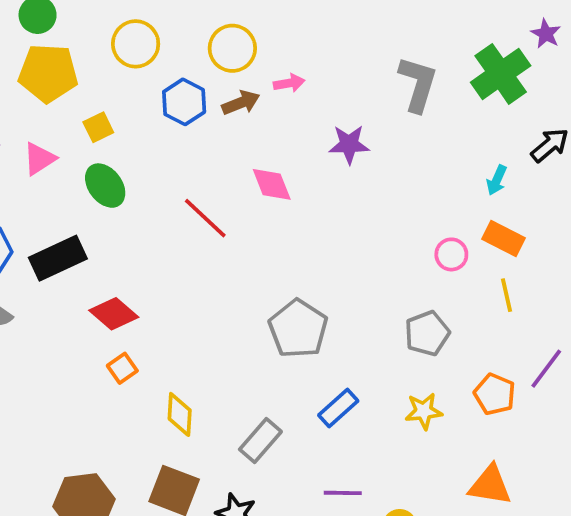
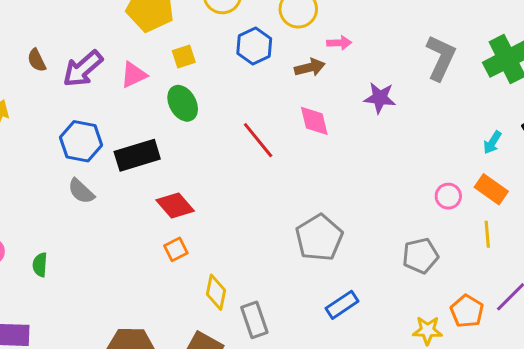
brown arrow: (241, 103) -> (310, 68), moved
yellow star: (424, 411) -> (427, 330), moved
gray rectangle: (260, 440) -> (254, 320), moved, turned -68

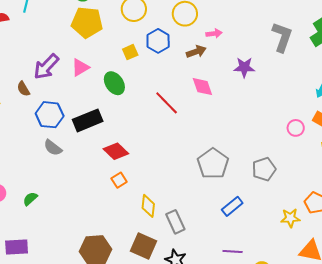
yellow square: (184, 56) -> (130, 52), moved
brown semicircle: (37, 60) -> (23, 89), moved
gray pentagon: (420, 256) -> (264, 169), moved
green semicircle: (40, 265) -> (30, 199), turned 49

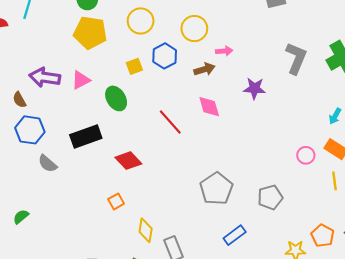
purple arrow: (46, 67) -> (45, 77), turned 52
blue hexagon: (50, 115) -> (30, 130), moved
red diamond: (116, 151) -> (128, 161), moved

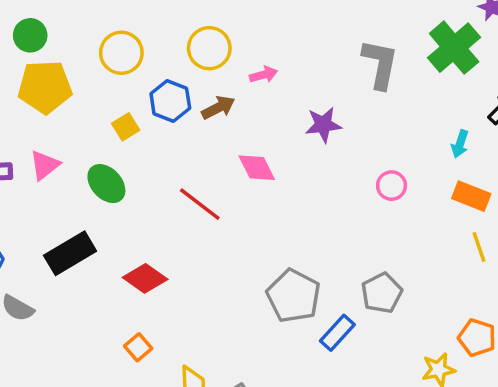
brown arrow: (204, 69) -> (218, 108), moved
pink circle: (306, 155) -> (392, 186), moved
blue rectangle: (235, 235) -> (337, 333), moved

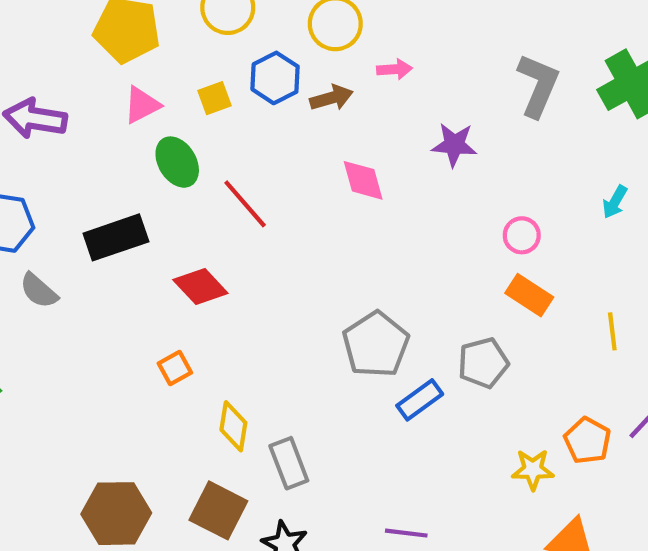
pink triangle: (45, 165) -> (142, 105), moved
orange rectangle: (471, 196) -> (529, 295), moved
red line: (200, 204) -> (245, 204), moved

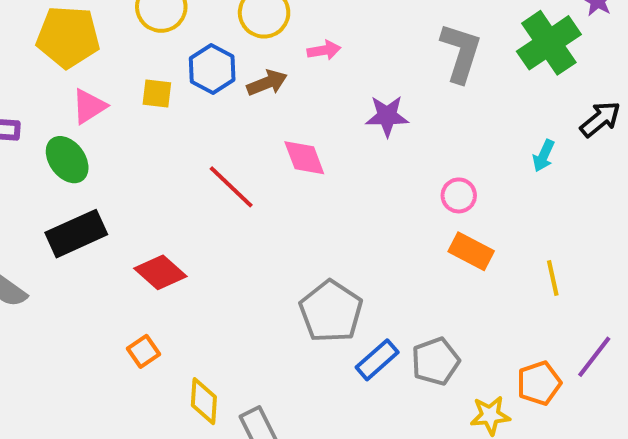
yellow square: (215, 98) -> (157, 93), turned 32
green ellipse: (177, 162) -> (67, 160), moved
red line: (245, 204) -> (231, 187), moved
gray pentagon: (483, 363) -> (436, 361), moved
orange pentagon: (587, 441) -> (539, 383), turned 30

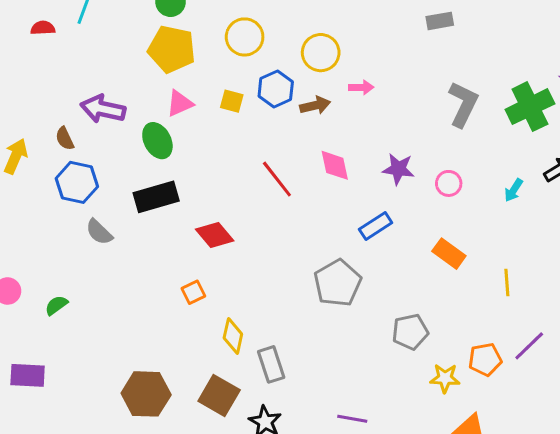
purple star: (387, 116) -> (398, 169), moved
pink circle: (459, 195) -> (449, 183), moved
blue rectangle: (377, 360) -> (376, 226), moved

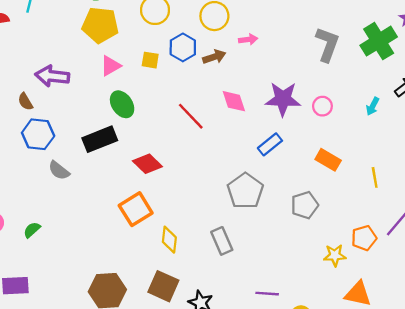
green ellipse: (157, 141) -> (122, 104), moved
purple star: (398, 169) -> (283, 99), size x1.4
orange square: (193, 292) -> (136, 209), size x1.8
gray pentagon: (410, 332) -> (305, 205), moved
gray rectangle: (271, 364) -> (222, 241), moved

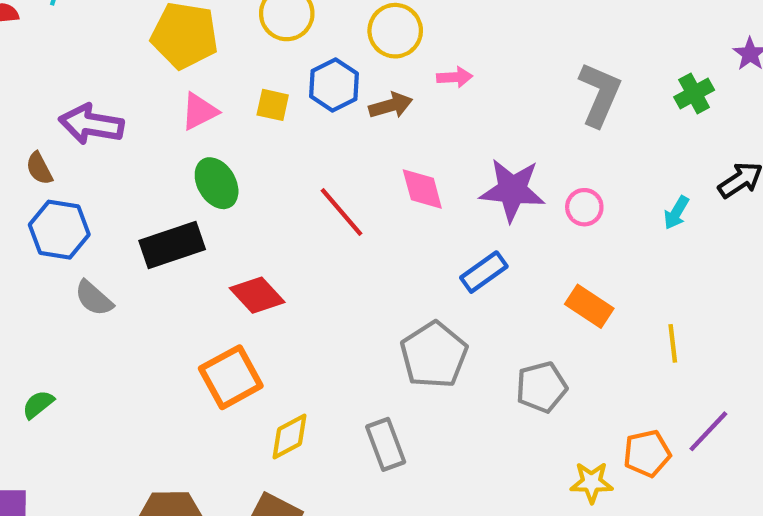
green cross: (379, 41) -> (694, 93), size x0.6
yellow diamond: (169, 240) -> (290, 437), turned 52

